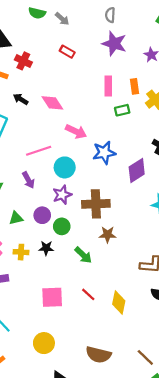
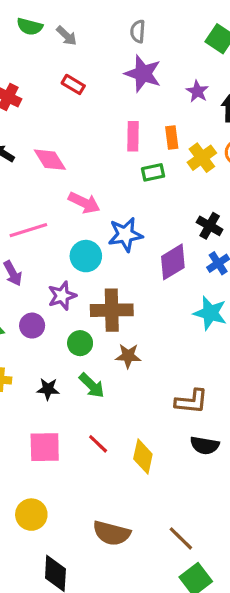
cyan circle: (65, 167) -> (86, 256), moved
green circle: (62, 226) -> (80, 343), moved
black star: (46, 248) -> (48, 389), moved

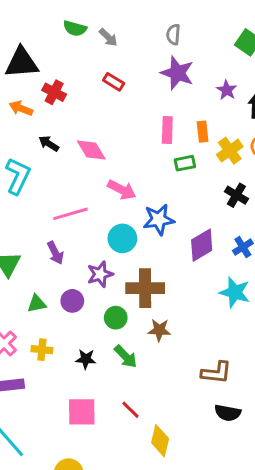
black cross: (210, 226) -> (236, 195), moved
yellow diamond: (143, 456) -> (160, 441), moved

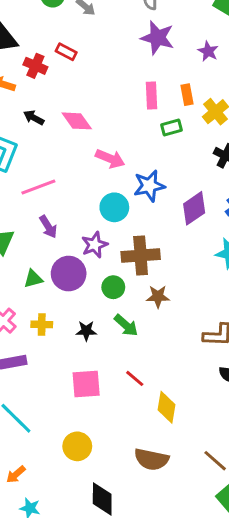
red rectangle: (114, 82) -> (66, 52), moved
pink line: (70, 214) -> (38, 187), moved
purple circle: (72, 301) -> (69, 274), size x1.5

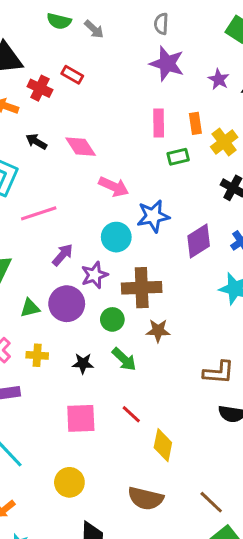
purple arrow: (48, 227) -> (63, 255), moved, turned -110

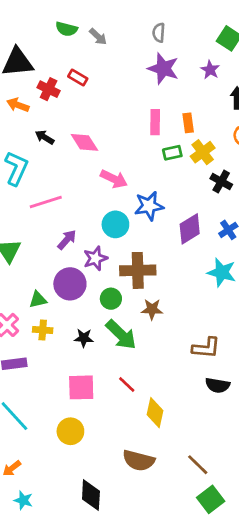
purple star: (219, 79) -> (210, 70), moved
yellow cross: (224, 142) -> (203, 152), moved
green triangle: (30, 308) -> (38, 300), moved
green arrow: (124, 359) -> (121, 335), size x1.4
yellow circle: (69, 482) -> (70, 431), moved

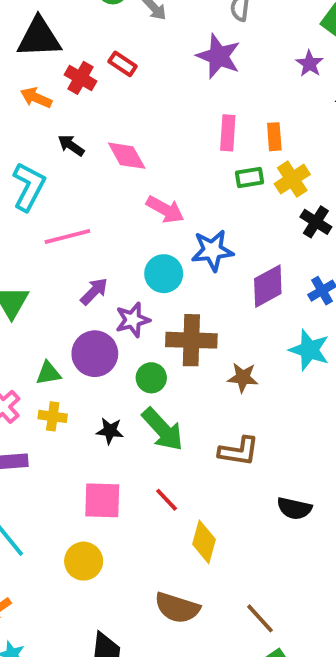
purple star: (163, 69) -> (219, 56), moved
brown star: (152, 309) -> (243, 378), moved
brown L-shape: (206, 348) -> (239, 451), moved

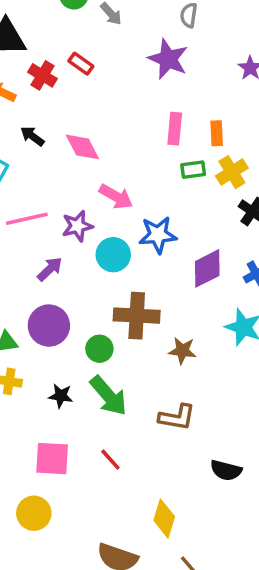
purple star: (133, 320) -> (77, 226), moved
yellow diamond: (204, 542) -> (164, 518), moved

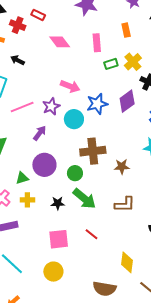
orange rectangle: (217, 133) -> (126, 30), moved
pink diamond: (82, 147) -> (60, 42), moved
purple diamond: (207, 268) -> (127, 101), moved

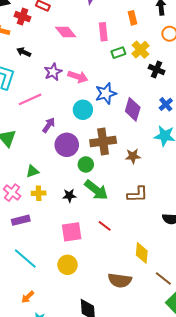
purple diamond: (127, 101) -> (133, 109), moved, turned -35
purple star: (51, 106) -> (53, 72), moved
purple circle: (44, 165) -> (67, 145), moved

